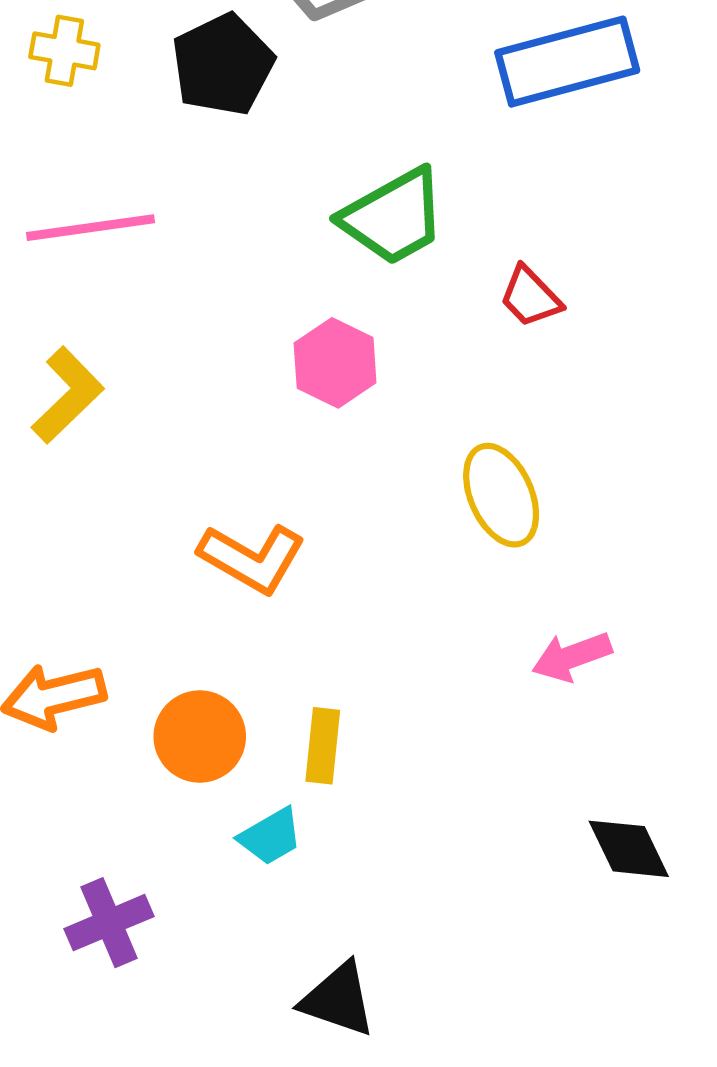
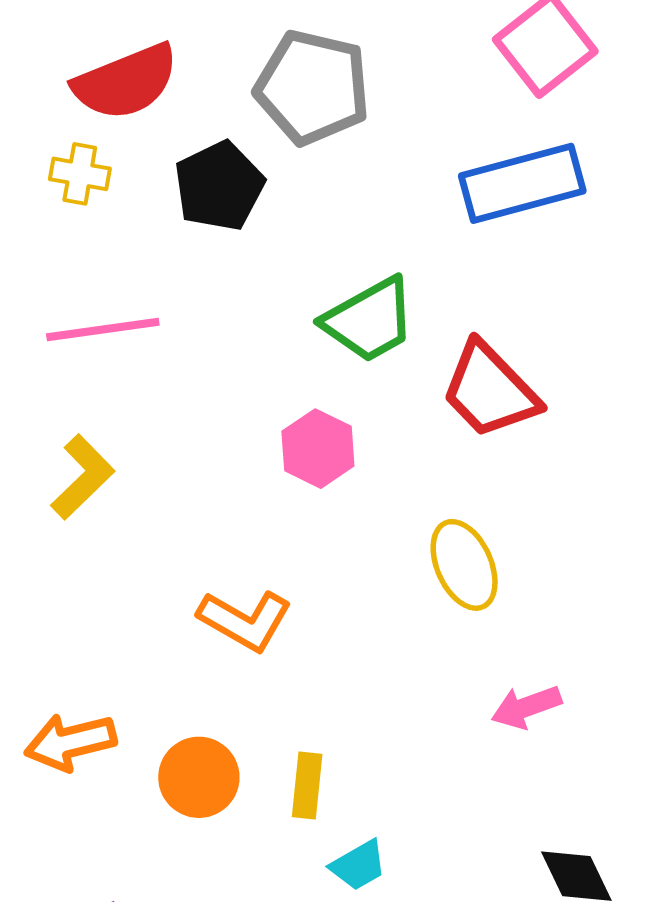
red trapezoid: (530, 297) -> (490, 390), size x1.8
cyan trapezoid: (270, 836) -> (359, 865), moved

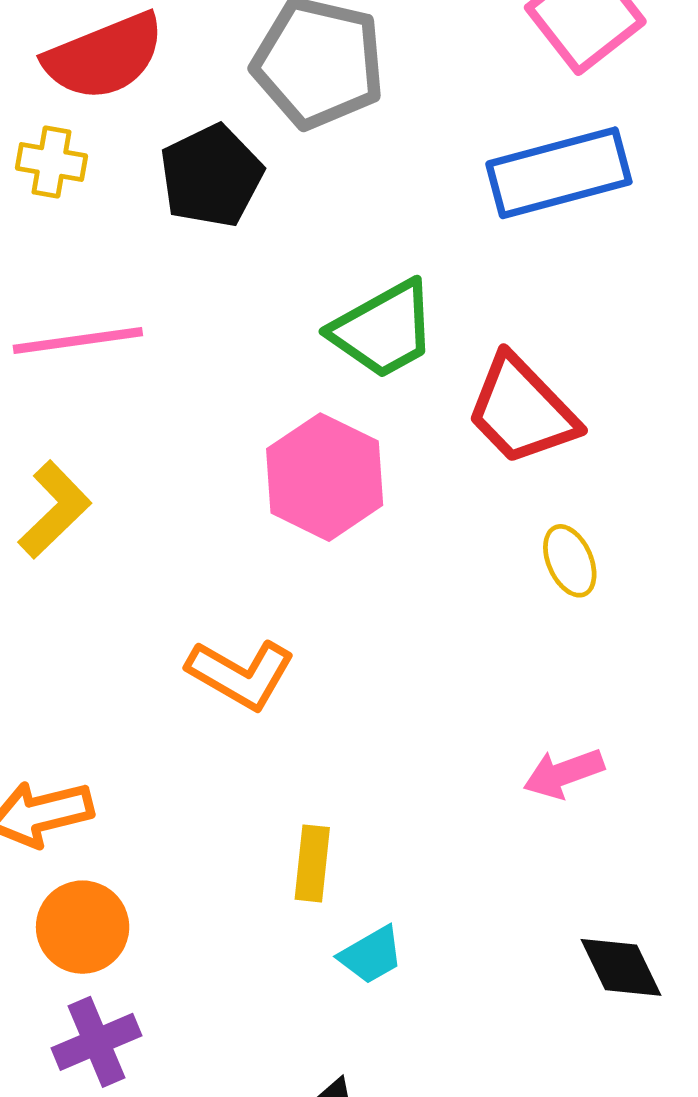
pink hexagon: (318, 449) -> (325, 477), size x1.4
yellow ellipse: (464, 565) -> (570, 561), moved, size x0.7
orange circle: (199, 777) -> (83, 927), moved

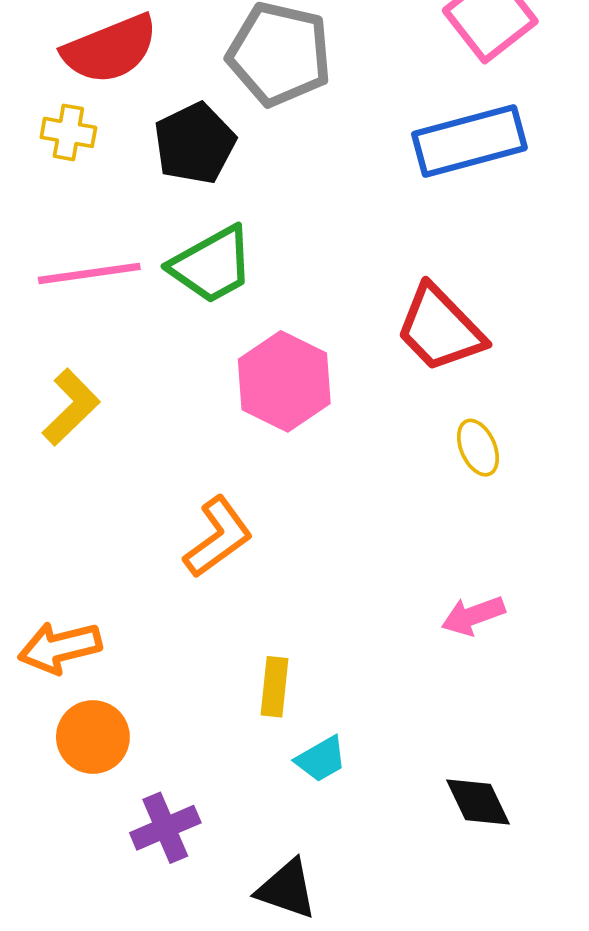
green trapezoid: (384, 330) -> (212, 265), moved
orange L-shape: (241, 674) -> (218, 537), turned -66
black diamond: (621, 967) -> (478, 802), moved
purple cross: (96, 1042) -> (165, 828), moved

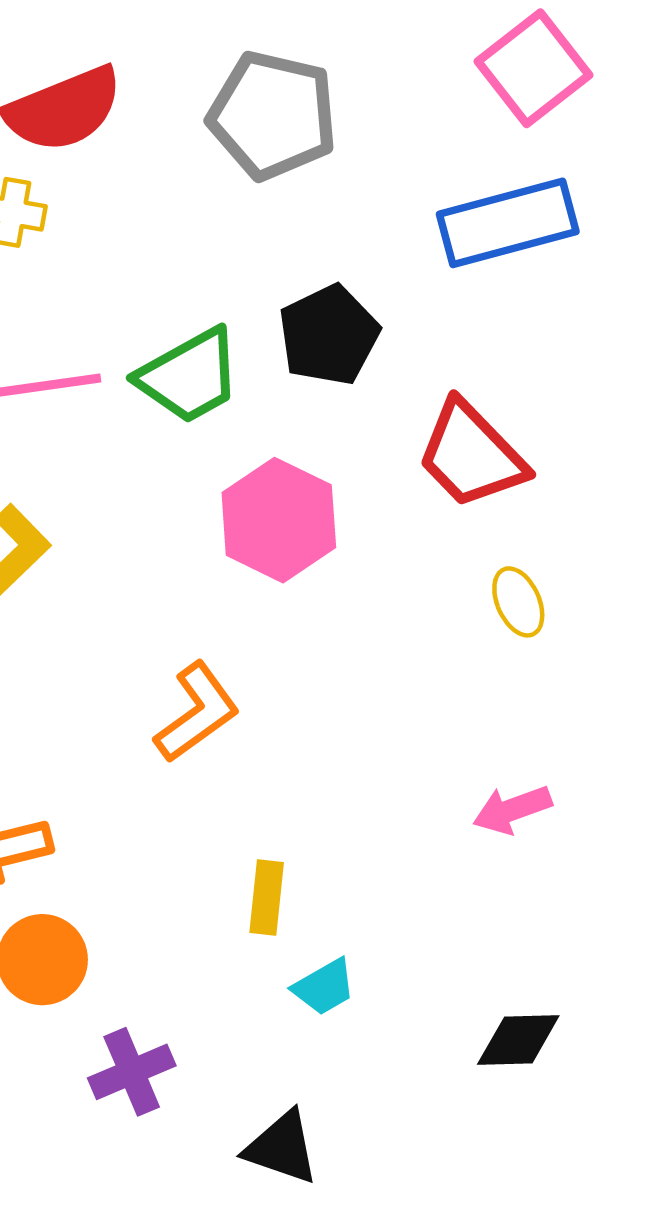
black pentagon: (195, 143) -> (329, 335), moved
black diamond: (478, 802) -> (518, 1040), turned -66

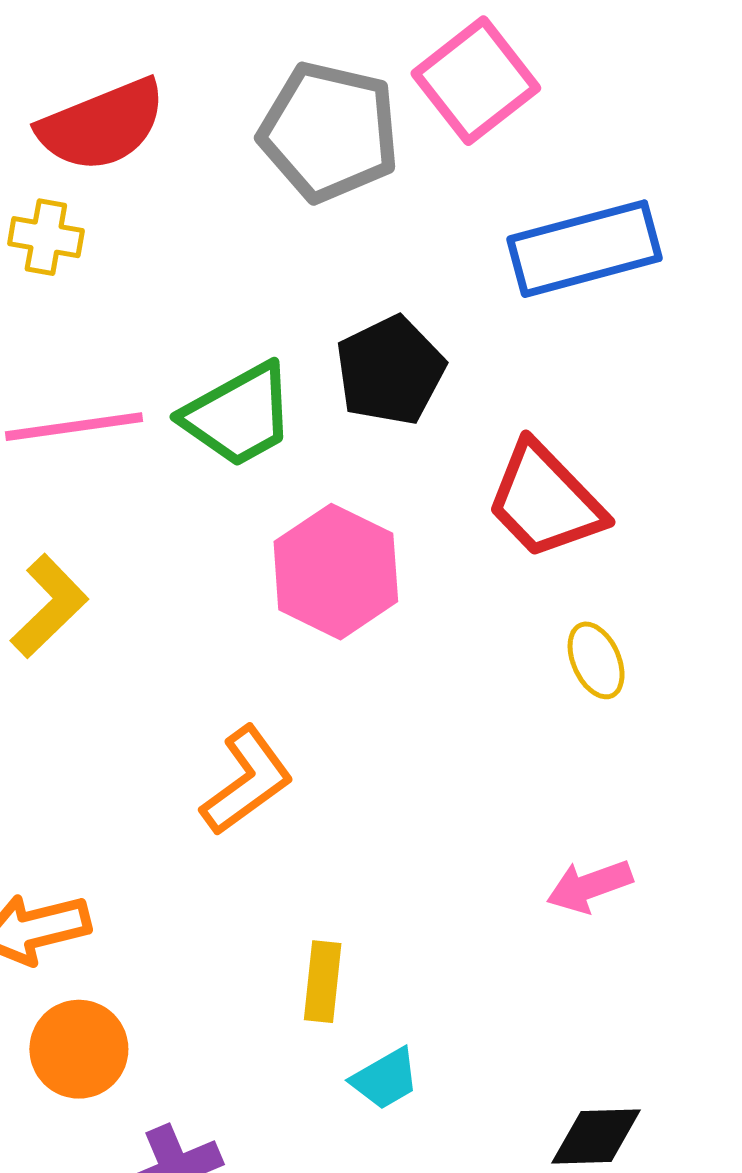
pink square: (533, 68) -> (476, 81), moved

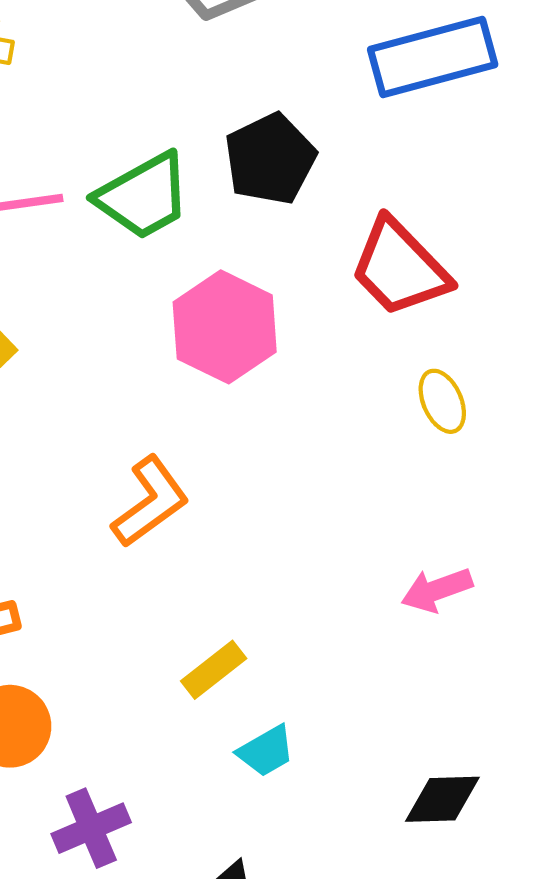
yellow rectangle: (323, 982) -> (214, 670), turned 46

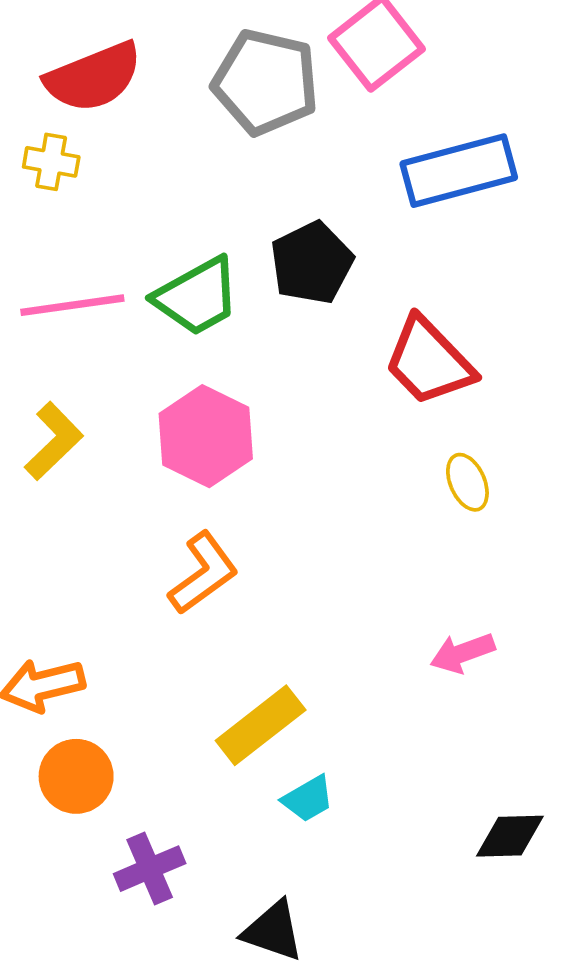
pink hexagon: (225, 327) -> (206, 436), moved
yellow rectangle: (214, 670) -> (261, 725), size x1.5
black diamond: (442, 799) -> (510, 836), moved

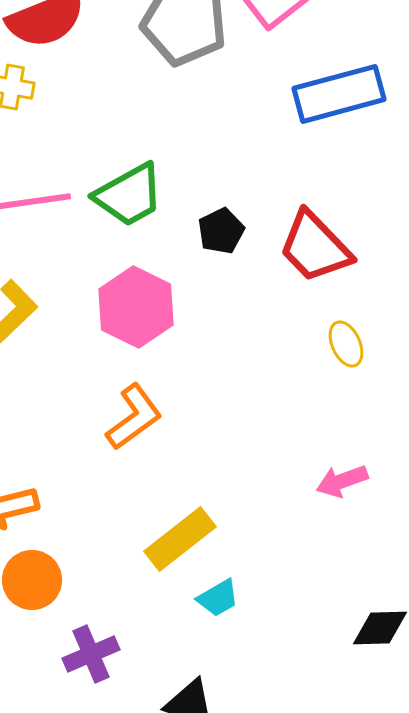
black pentagon: (312, 263) -> (221, 231), moved, size x0.7

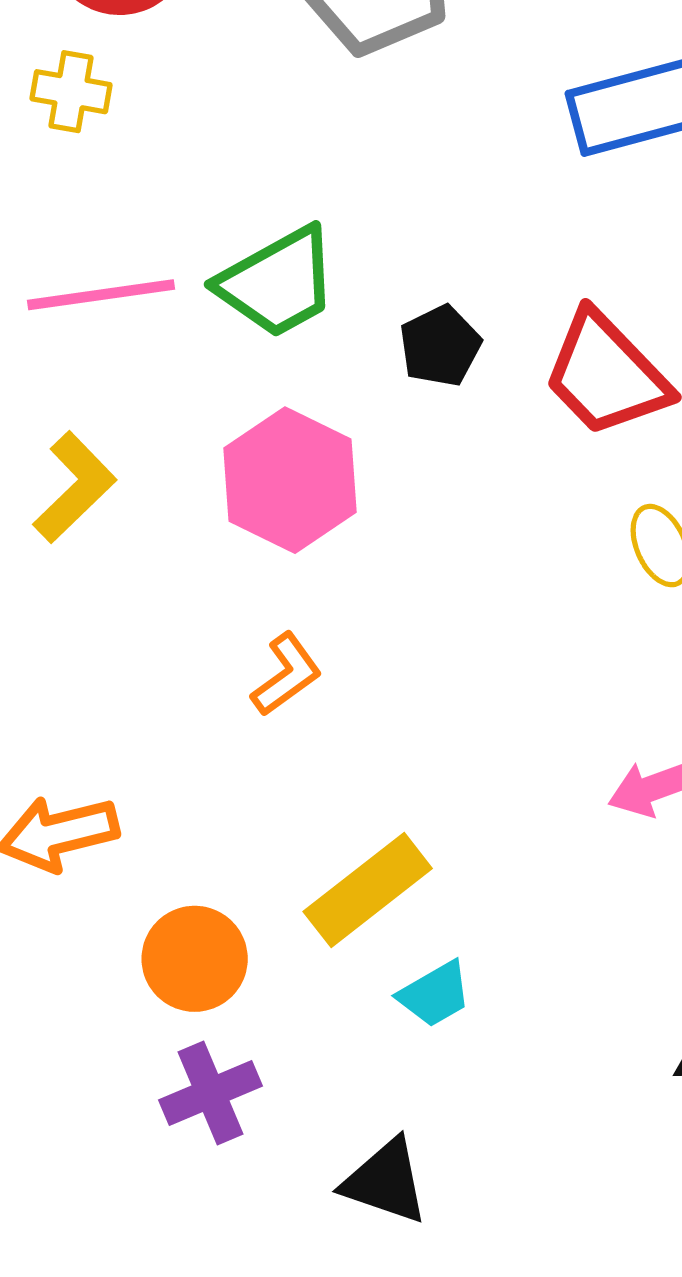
orange L-shape: (134, 417) -> (286, 674), size x0.7
orange circle: (32, 580) -> (195, 959), moved

